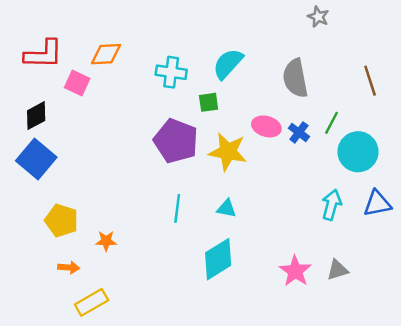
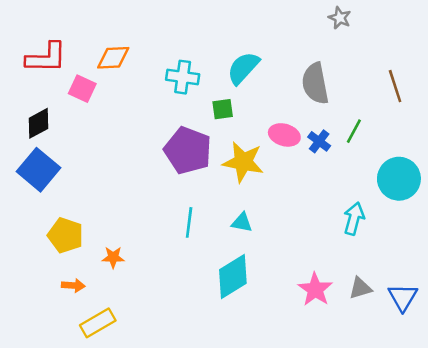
cyan circle: (358, 152) -> (399, 179), moved
blue triangle: (377, 204) -> (403, 297), moved, turned -48

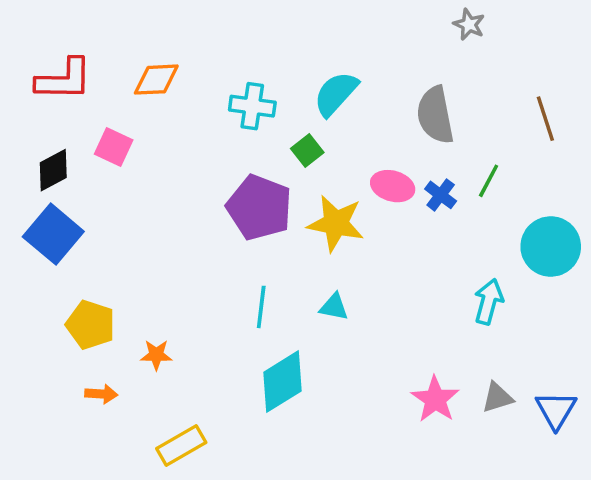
pink square: (82, 89) -> (114, 147), moved
green square: (223, 109) -> (307, 151), turned -30
cyan diamond: (233, 277) -> (282, 382), moved
yellow rectangle: (98, 323) -> (181, 445), moved

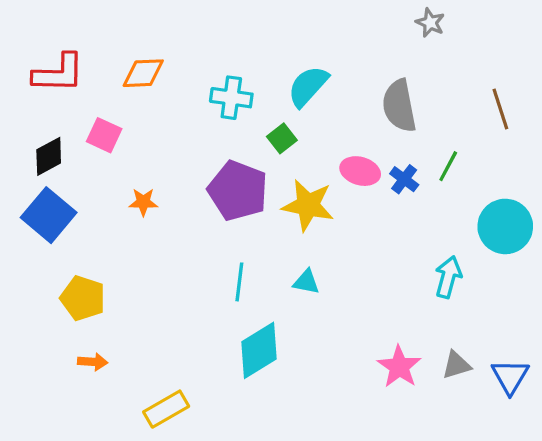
orange star: (156, 355) -> (143, 202), moved

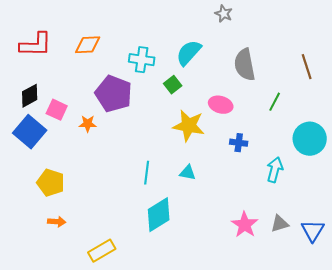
gray star: (430, 23) -> (224, 14), moved
pink square: (104, 135) -> (57, 110), moved
blue cross: (404, 179) -> (239, 143), moved, turned -30
purple pentagon: (238, 191) -> (114, 94), moved

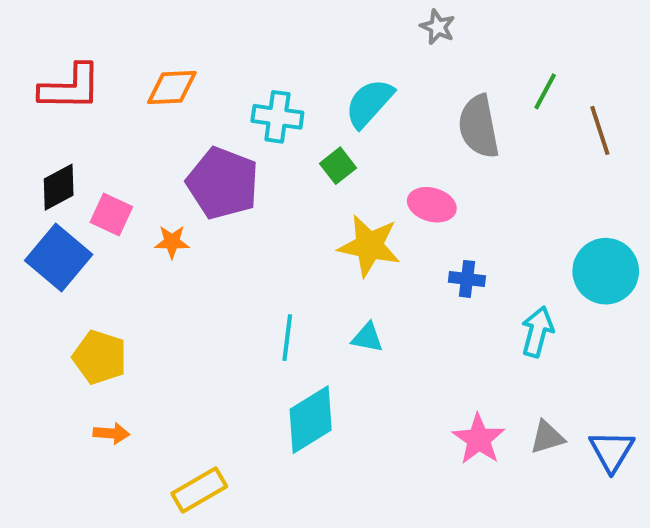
green line: (275, 102) -> (545, 91), moved

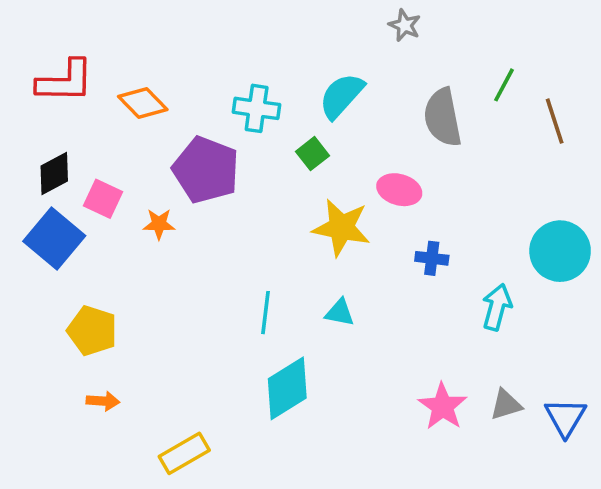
orange diamond: (172, 87) -> (143, 103), moved, turned 48

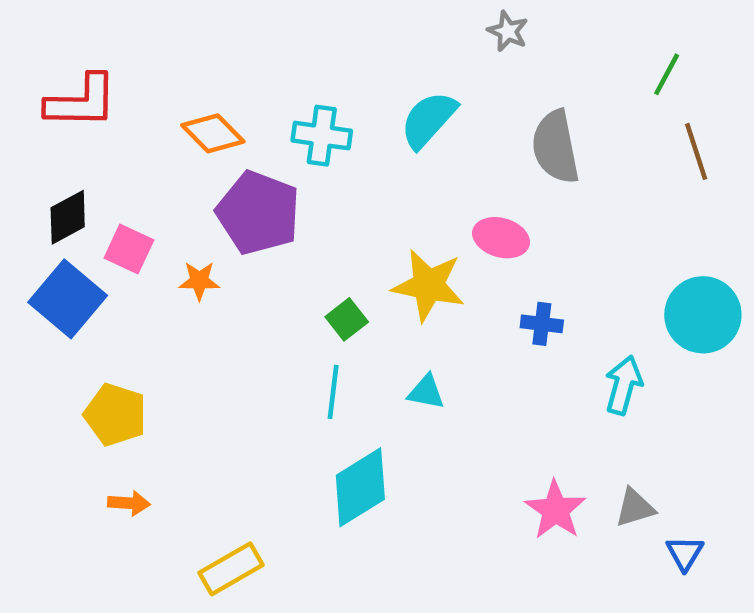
green line: (504, 85) -> (667, 74), moved
orange diamond: (143, 103) -> (213, 133), moved
green square: (313, 154) -> (347, 319), moved
blue triangle: (565, 417) -> (685, 553), moved, size x0.7

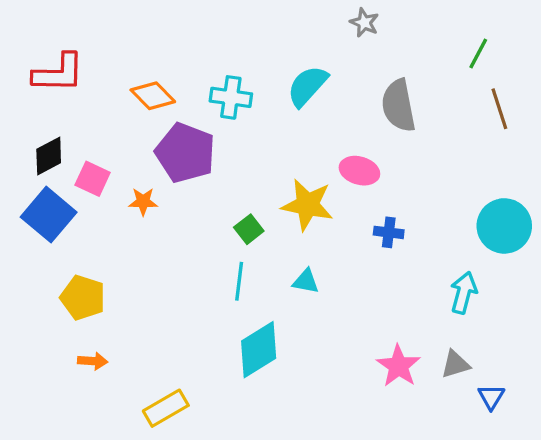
cyan arrow: (624, 385) -> (464, 293), moved

